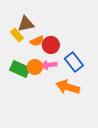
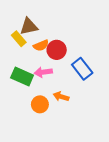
pink arrow: (49, 65) -> (43, 72), moved
orange circle: (35, 67) -> (40, 104), moved
orange arrow: (68, 87) -> (61, 97), moved, size x0.6

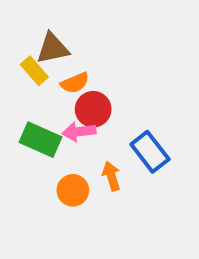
red circle: (57, 50) -> (93, 109), moved
blue rectangle: (82, 69) -> (150, 152), moved
orange arrow: (61, 97) -> (111, 176), turned 56

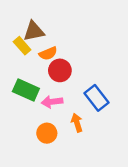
pink arrow: (79, 132) -> (52, 102), moved
orange arrow: (111, 176) -> (77, 123), moved
orange circle: (73, 190) -> (47, 133), moved

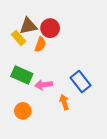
orange semicircle: (48, 53) -> (40, 44), turned -48
red circle: (60, 70) -> (50, 28), moved
orange circle: (47, 133) -> (23, 111), moved

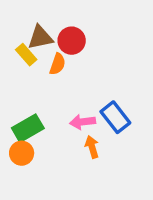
green rectangle: (22, 75) -> (28, 128), moved, turned -54
pink arrow: (44, 85) -> (83, 122), moved
orange circle: (23, 111) -> (22, 153), moved

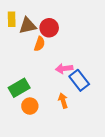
yellow rectangle: (26, 55) -> (12, 19), moved, turned 40
pink arrow: (83, 122) -> (64, 68), moved
orange circle: (22, 153) -> (30, 106), moved

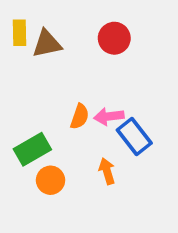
red circle: (49, 28) -> (114, 38), moved
orange semicircle: (39, 44) -> (80, 116), moved

